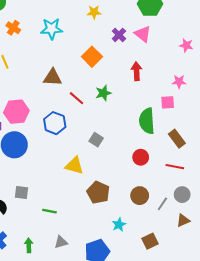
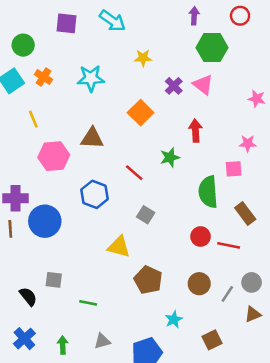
green star: (103, 93) -> (170, 157), moved
red line: (76, 98) -> (134, 173), moved
pink hexagon: (16, 112) -> (54, 156), moved
red line: (175, 167) -> (229, 245), moved

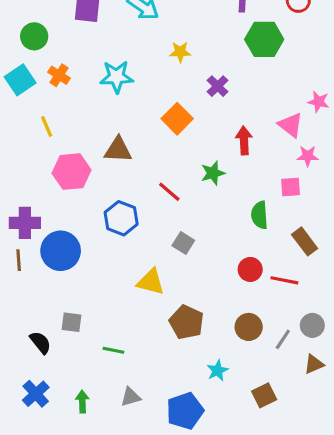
pink triangle: (203, 85) -> (291, 125), moved
green semicircle: (208, 192) -> (259, 215), size x0.7

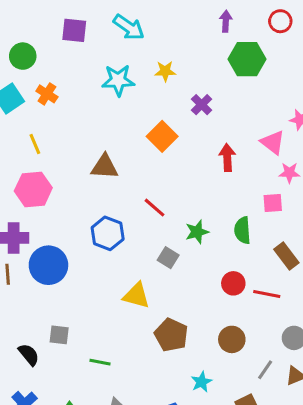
cyan star: (117, 77) -> (118, 80), moved
pink hexagon: (71, 172) -> (33, 189), moved
green star: (213, 173) -> (197, 232), moved
gray line: (283, 339) -> (265, 370), moved

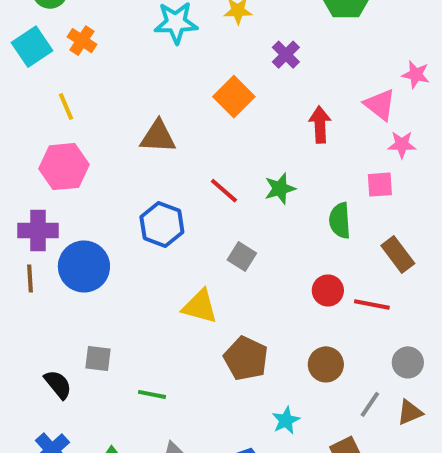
green star: (197, 232) -> (280, 189), moved

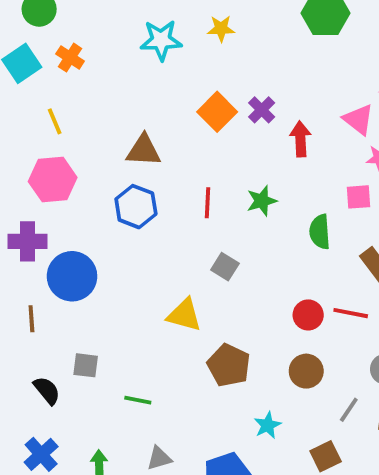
purple cross: (286, 55) -> (262, 110), moved
red line: (224, 191) -> (207, 203), turned 52
blue hexagon: (162, 225) -> (136, 207), moved
brown line: (30, 278) -> (31, 319), moved
red circle: (328, 290) -> (308, 315), moved

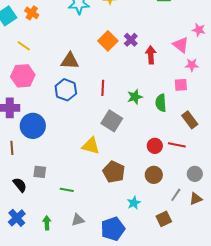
yellow line: (55, 121) -> (24, 46), turned -32
green star: (262, 201) -> (135, 97), moved
gray square: (225, 267) -> (112, 121), size x1.5

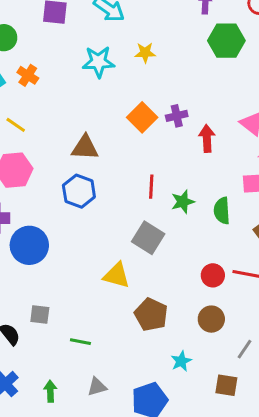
purple cross: (131, 40) -> (177, 116), turned 32
red line: (103, 88) -> (151, 187), moved
brown square: (164, 219) -> (226, 385), turned 35

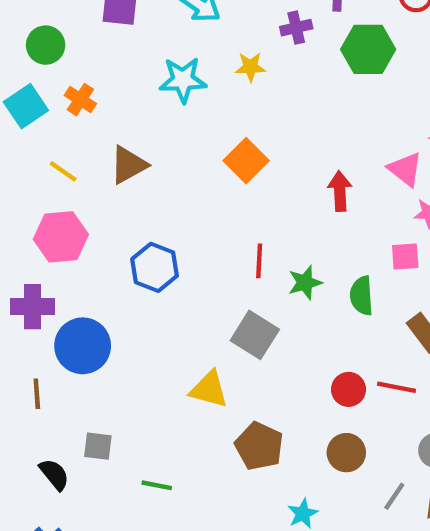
purple cross: (177, 116) -> (296, 28), moved
brown triangle: (85, 148) -> (128, 165), moved, turned -32

